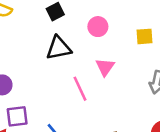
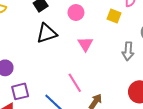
yellow square: (145, 36) -> (114, 16), turned 32
pink line: (80, 89) -> (75, 83), moved

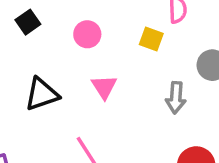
black triangle: (47, 33) -> (42, 94), moved

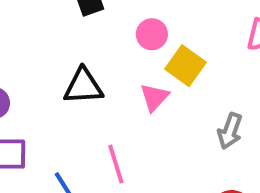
yellow square: (151, 39) -> (185, 66), moved, size x1.4

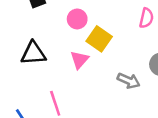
gray arrow: (230, 131) -> (129, 81), turned -85

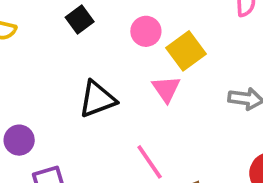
yellow square: (99, 39) -> (186, 51), turned 35

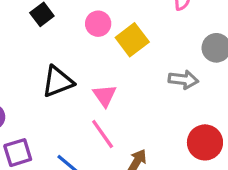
pink triangle: (166, 89) -> (105, 96), moved

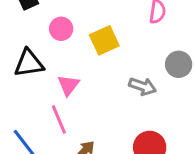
pink circle: (98, 24) -> (61, 29), moved

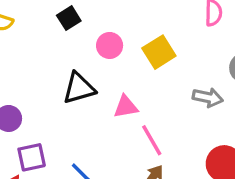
pink triangle: (68, 85) -> (126, 107), turned 50
pink line: (59, 119) -> (152, 140), moved

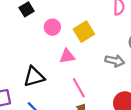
black triangle: (79, 88) -> (34, 77), moved
pink triangle: (126, 107) -> (67, 56), moved

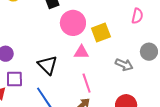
pink circle: (52, 27) -> (73, 23), size x1.6
black triangle: (34, 77) -> (47, 65), turned 50

